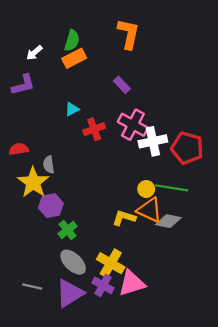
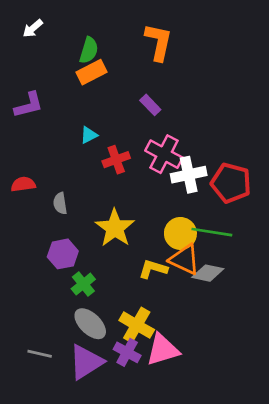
white arrow: (34, 53) -> (33, 28), moved
yellow star: (33, 182) -> (115, 228), moved
yellow circle: (146, 189) -> (180, 233), size x1.5

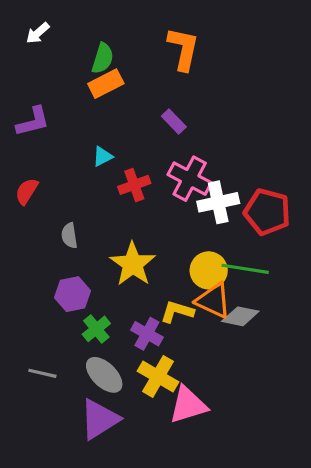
red semicircle: (23, 184) -> (27, 191), moved, turned -50
purple cross: (127, 352) -> (147, 334), moved
gray line: (40, 354) -> (42, 373), moved

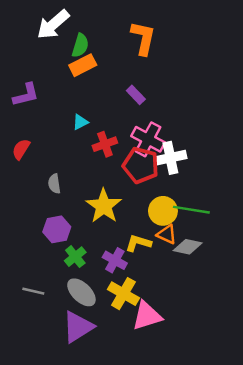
white arrow: (38, 33) -> (53, 24), moved, size x1.8
red pentagon: (267, 212) -> (141, 165), moved
orange triangle: (213, 300) -> (167, 234), size x0.7

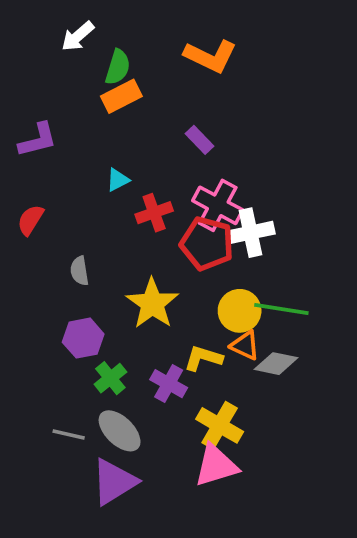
white arrow: (53, 24) -> (78, 36), size x0.7
orange L-shape: (143, 38) -> (210, 56), turned 104
gray line: (33, 291) -> (69, 435), moved
yellow cross: (123, 294) -> (220, 425), moved

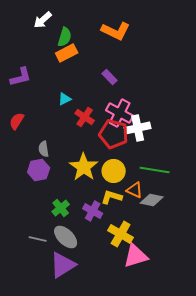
red cross: (154, 213) -> (85, 117), turned -36
yellow circle: (240, 311) -> (114, 171), moved
purple hexagon: (83, 338) -> (39, 170), moved
pink triangle: (216, 465) -> (136, 256), moved

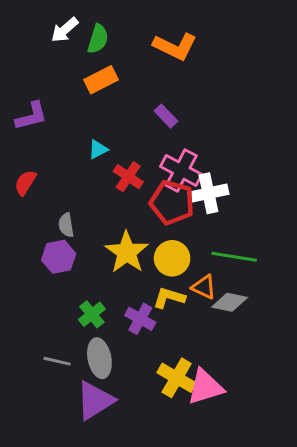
green semicircle: (65, 37) -> (98, 39), moved
yellow cross: (121, 234) -> (177, 378), moved
gray ellipse: (66, 237) -> (99, 358), turned 35

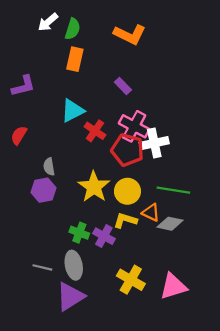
orange rectangle: (101, 80) -> (75, 59), turned -50
cyan triangle: (98, 149) -> (73, 111), size x1.6
green cross: (92, 314) -> (79, 233), moved, turned -30
pink triangle: (205, 387) -> (173, 286), moved

